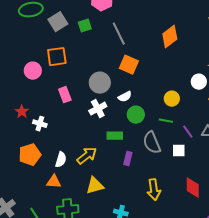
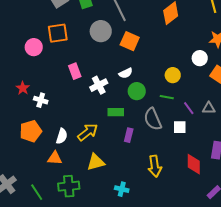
gray circle: (100, 83) -> (101, 31), moved
pink rectangle: (65, 95) -> (75, 71), moved

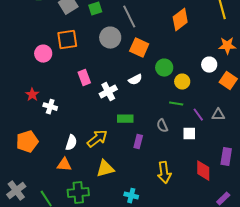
green circle: (137, 91) -> (164, 68), moved
gray semicircle: (153, 119) -> (162, 126), size x0.6
orange pentagon: (31, 131) -> (27, 142), moved

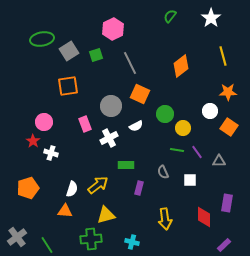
gray circle: (110, 38) -> (111, 106), moved
pink circle: (43, 54) -> (44, 122), moved
purple line: (198, 115) -> (197, 152), moved
green cross: (78, 193) -> (91, 239), moved

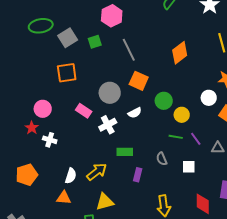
pink rectangle: (85, 124) -> (84, 111), turned -35

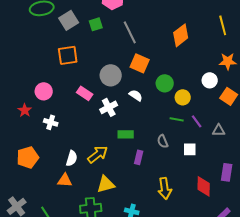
white semicircle: (135, 113) -> (136, 95), turned -120
red star: (32, 128) -> (25, 110), moved

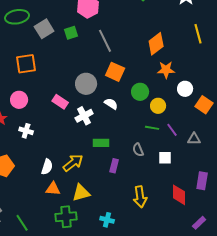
orange square: (68, 55) -> (26, 64), moved
orange star: (228, 61) -> (166, 70), moved
orange triangle: (65, 180) -> (53, 189), moved

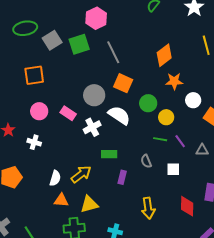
green square: (71, 33) -> (79, 44), size x1.5
pink circle: (19, 100) -> (39, 111), moved
white semicircle: (111, 104) -> (119, 115), size x1.6

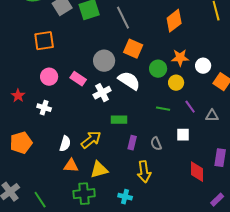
orange star: (174, 81) -> (180, 58), moved
green line: (160, 139) -> (163, 109), moved
gray semicircle: (146, 161) -> (156, 144), moved
yellow arrow: (148, 208) -> (144, 172), moved

